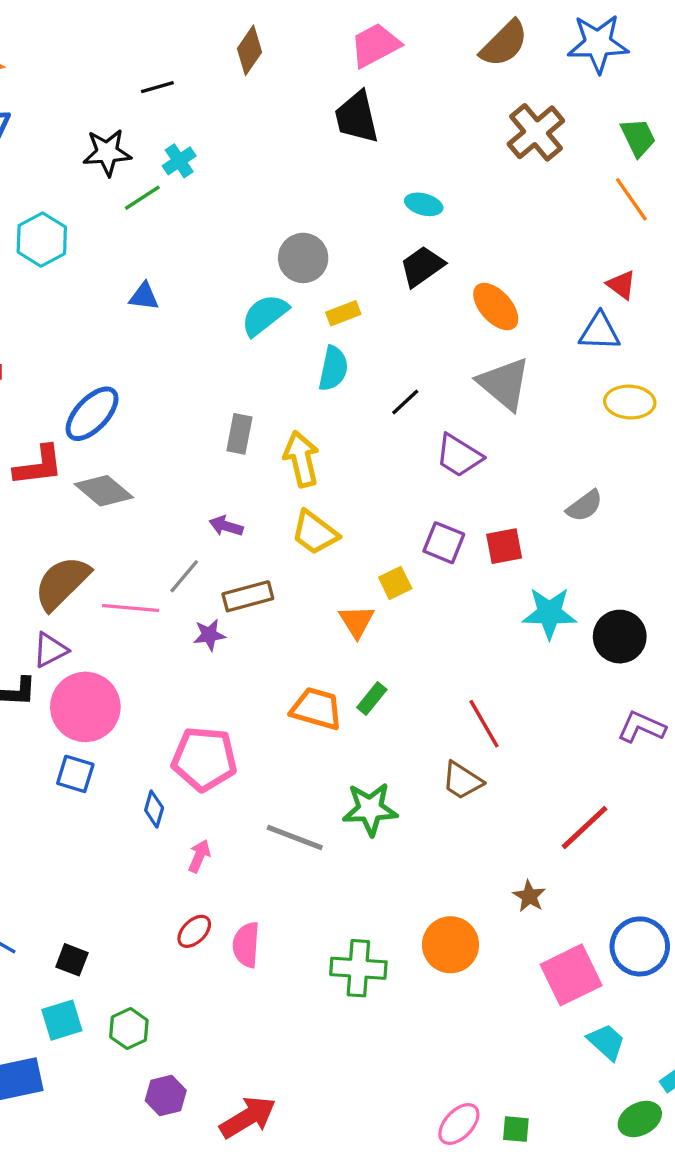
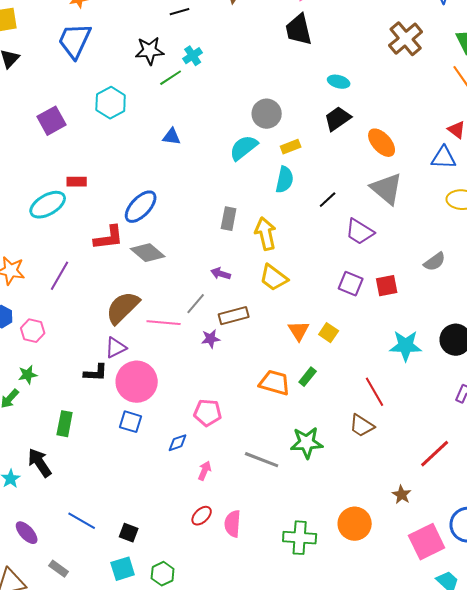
yellow square: (395, 583) -> (329, 333), moved, turned -30
cyan star: (549, 613) -> (406, 346), moved
pink pentagon: (204, 759) -> (208, 413), size x0.7
blue diamond: (154, 809) -> (178, 443), turned 55

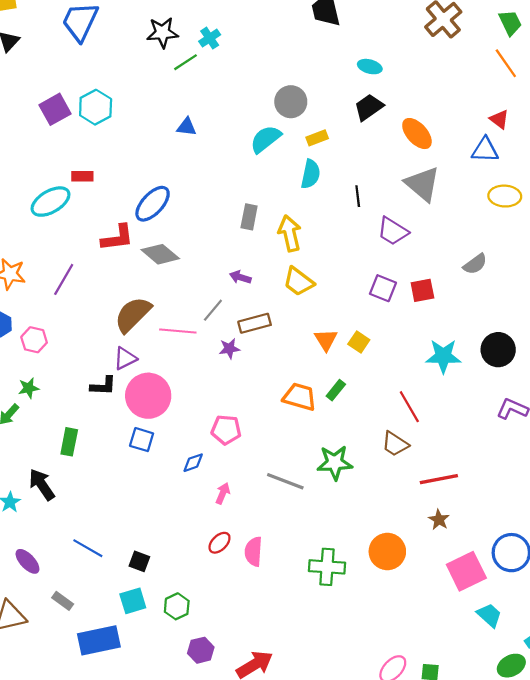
cyan hexagon: (111, 103) -> (96, 107), moved
black line: (328, 200) -> (358, 196), turned -54
red line: (435, 454) -> (439, 479), moved, turned 32

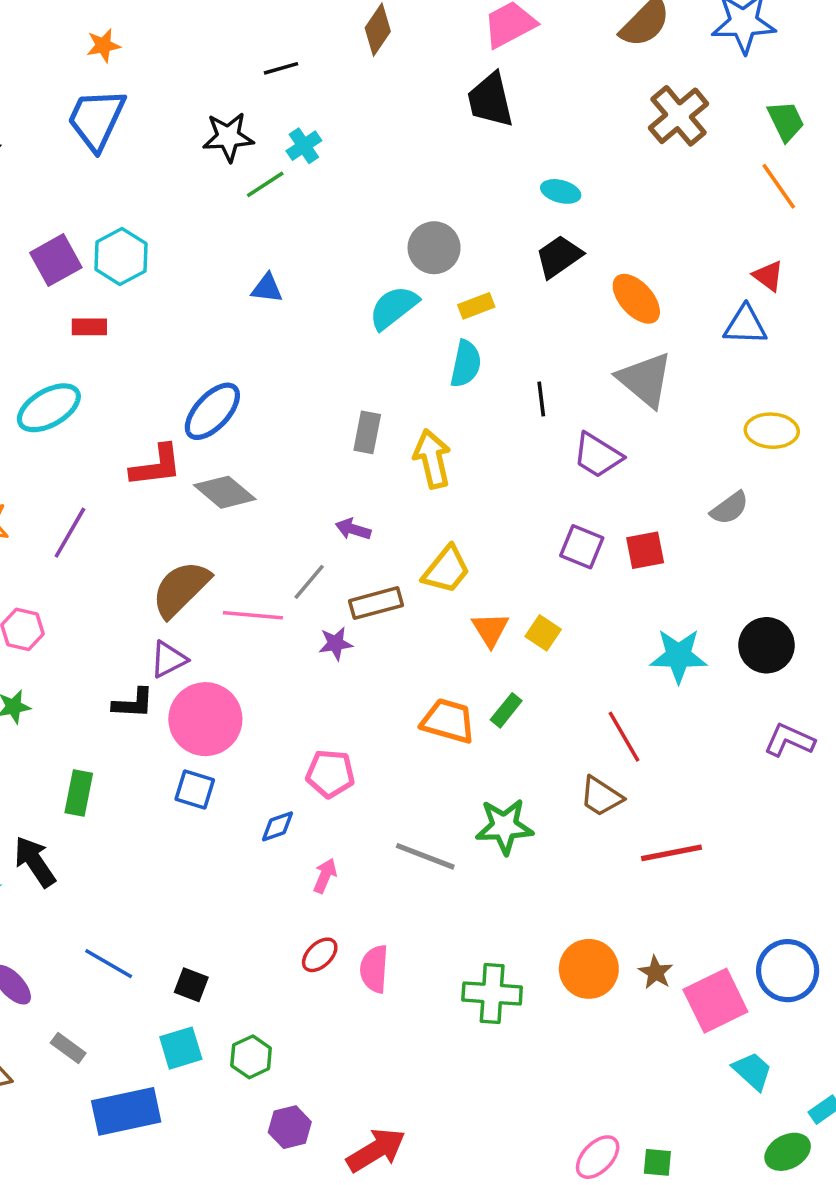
red rectangle: (82, 176) -> (89, 327), moved
yellow ellipse: (505, 196) -> (772, 431), moved
yellow trapezoid: (298, 282) -> (446, 570), moved, turned -88
brown star: (439, 520) -> (656, 972), moved

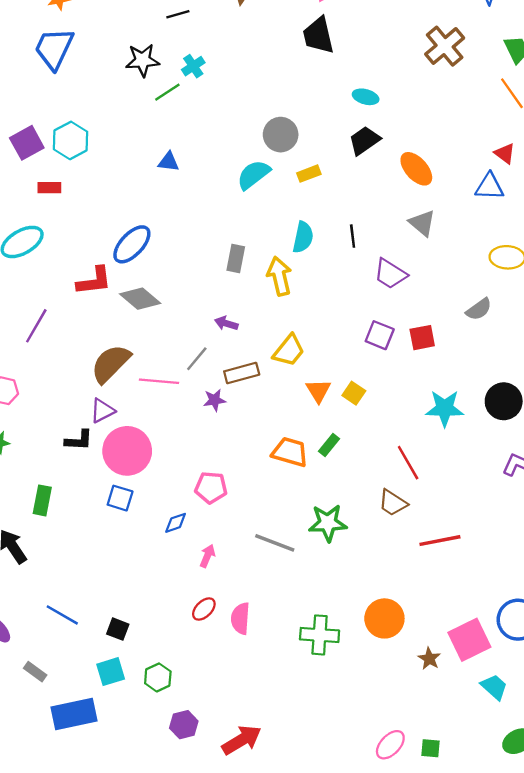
cyan semicircle: (466, 364) -> (303, 237), moved
gray triangle: (645, 380) -> (422, 223), size x0.7
brown star: (656, 972) -> (429, 659), moved

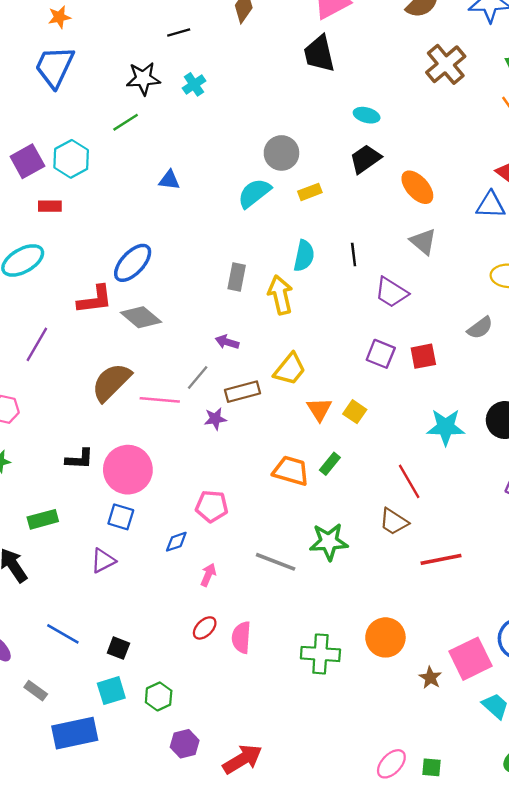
green line: (167, 92) -> (126, 122), moved
purple triangle: (102, 411) -> (103, 561), moved
green rectangle: (42, 500) -> (43, 519), turned 64

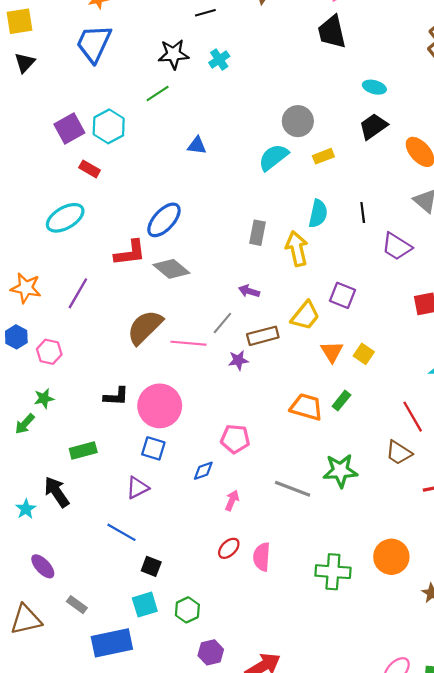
red rectangle: (50, 206) -> (90, 169), turned 30
purple square: (381, 354) -> (342, 295), moved
blue line: (63, 634) -> (121, 532), moved

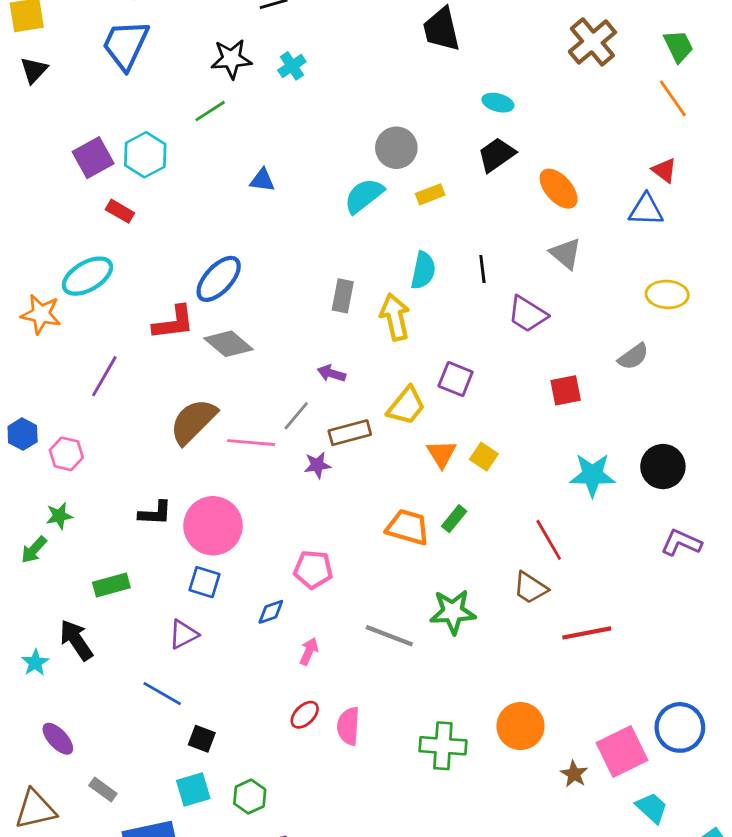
orange star: (26, 288) -> (41, 314), moved

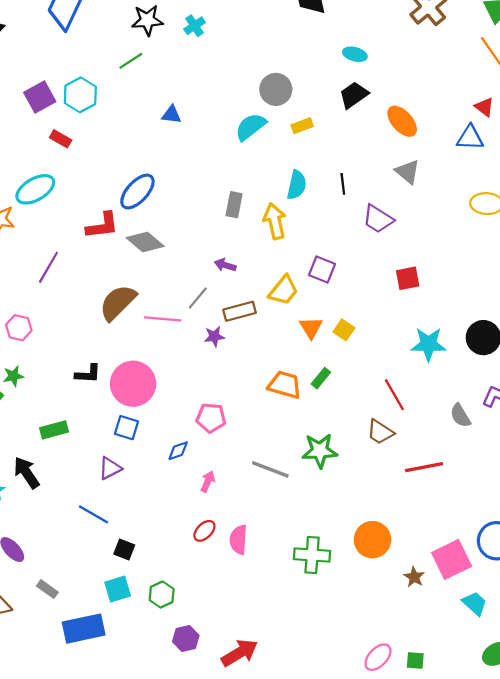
gray semicircle: (633, 356) -> (460, 416), moved, turned 95

